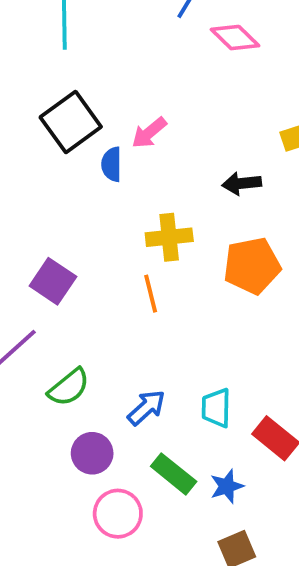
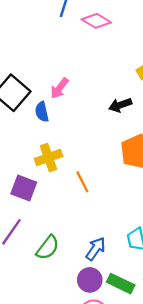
yellow cross: (169, 237) -> (49, 158), moved
purple circle: (92, 453) -> (90, 280), moved

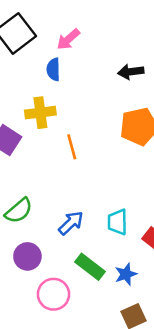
blue semicircle: (42, 112) -> (53, 69), moved
purple circle: (90, 280) -> (27, 256), moved

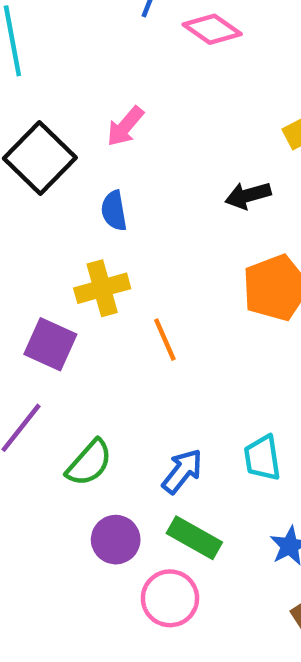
pink arrow: (68, 39) -> (125, 126), moved
green rectangle: (90, 267) -> (194, 538), moved

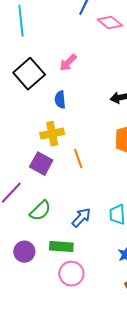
purple square: (50, 344) -> (41, 164), moved
green rectangle: (194, 538) -> (61, 247), moved, turned -30
purple circle: (116, 540) -> (24, 252), moved

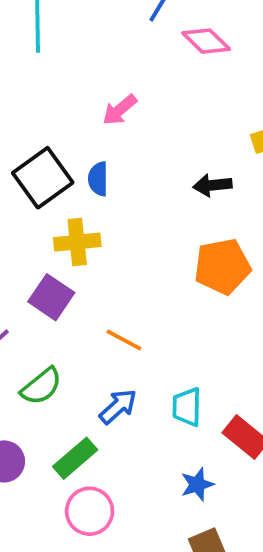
black square: (29, 74) -> (43, 178), moved
orange line: (78, 159) -> (124, 340), moved, turned -48
green rectangle: (61, 247) -> (75, 458), turned -50

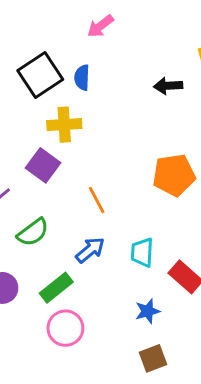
orange pentagon: (222, 267) -> (174, 175), moved
orange line: (124, 340) -> (97, 200), turned 32

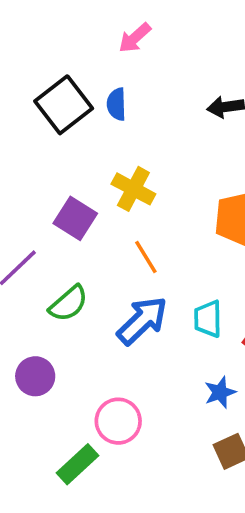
yellow cross: (64, 125) -> (133, 189), moved, turned 36
blue arrow: (90, 250) -> (142, 321), size x1.4
green rectangle: (56, 288) -> (77, 464), moved

